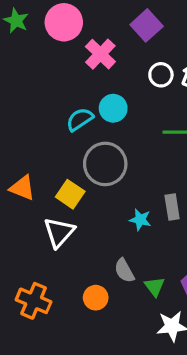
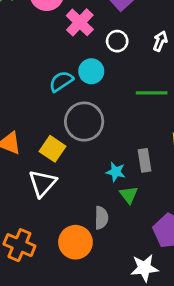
white circle: (161, 75) -> (117, 41), moved
gray semicircle: (124, 271) -> (101, 218), turned -150
green triangle: (155, 286) -> (129, 195), moved
orange circle: (96, 298) -> (75, 242), size x1.5

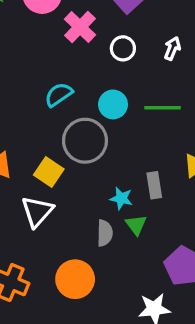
cyan circle: (91, 71) -> (113, 104), moved
gray semicircle: (101, 218) -> (105, 233), moved

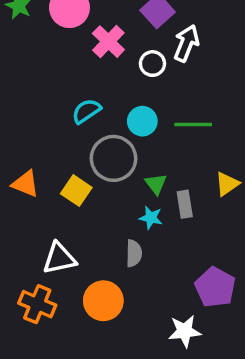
white arrow: (172, 48) -> (186, 43), moved, size x1.5
white triangle: (37, 212) -> (59, 258), moved, turned 36
green triangle: (136, 225) -> (156, 184), moved

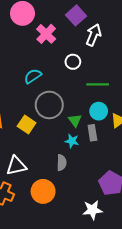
white circle: (152, 64) -> (73, 62), moved
cyan circle: (142, 121) -> (99, 111), moved

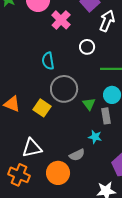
cyan semicircle: (33, 76) -> (48, 61), turned -66
cyan star: (72, 141) -> (95, 137), moved
gray semicircle: (62, 163) -> (77, 155), moved, turned 63

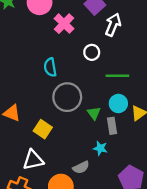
yellow square: (42, 108) -> (43, 129), moved

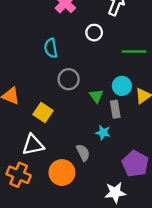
green line: (117, 76) -> (134, 51), moved
gray circle: (67, 97) -> (69, 79), size x0.7
gray semicircle: (81, 167) -> (83, 153), turned -91

